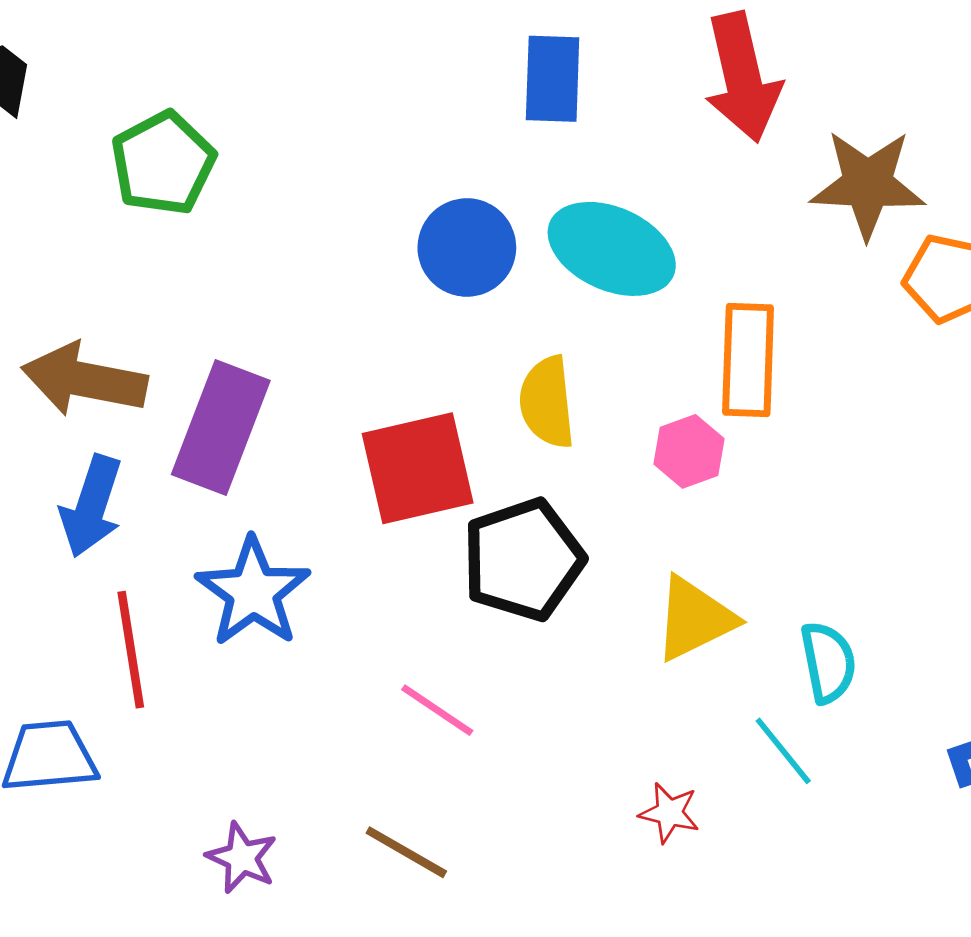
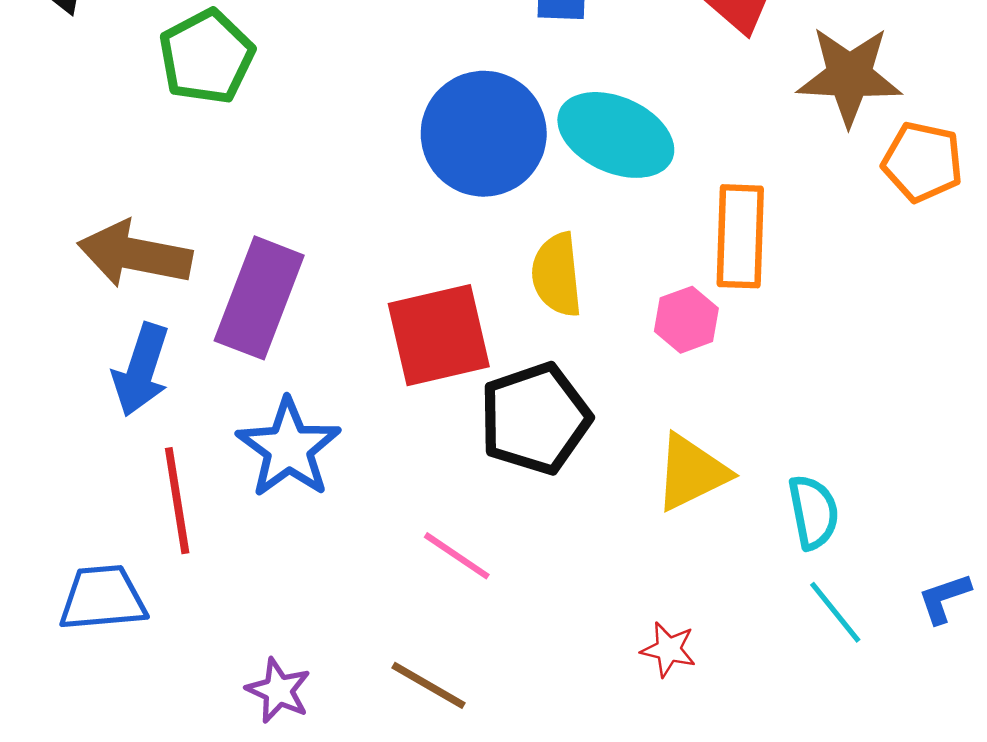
blue circle: (467, 247) -> (484, 134), size x1.4
cyan line: (783, 751) -> (835, 612), moved

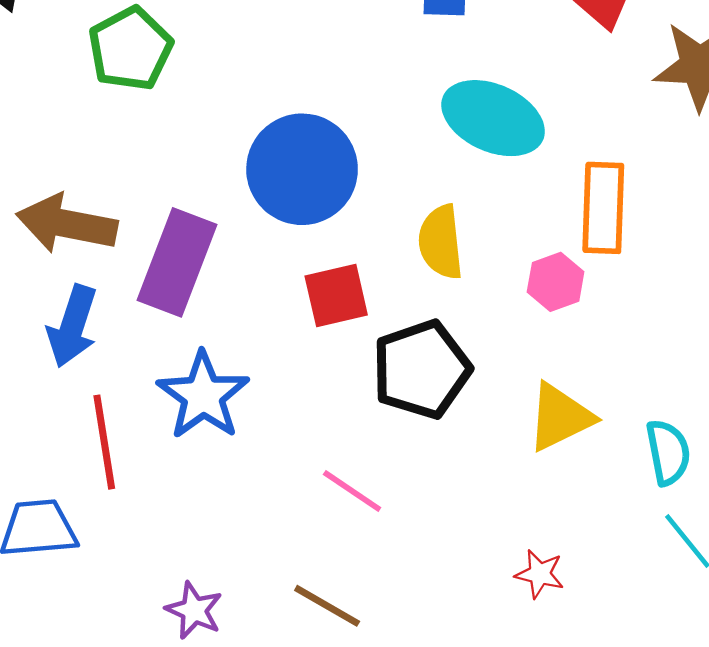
blue circle: (484, 134) -> (302, 169), moved
red square: (439, 335) -> (336, 295), size x0.7

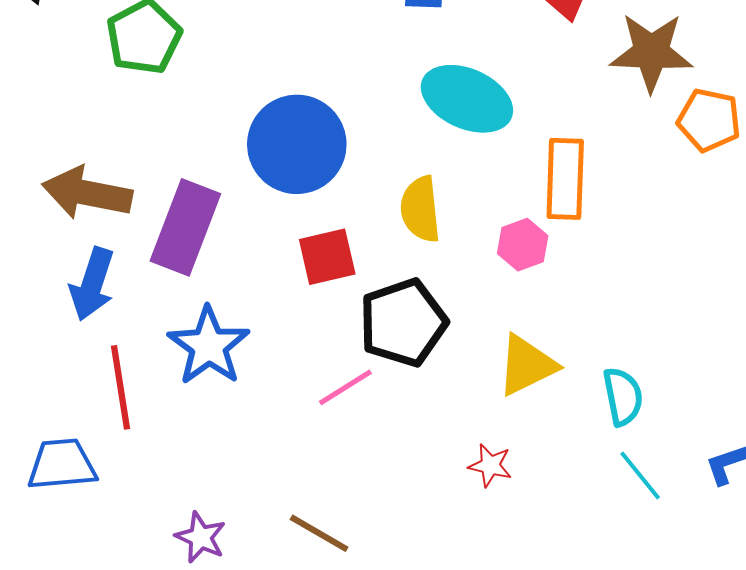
pink line: (352, 491) -> (345, 387), moved, turned -66
red star: (540, 574) -> (490, 465), moved

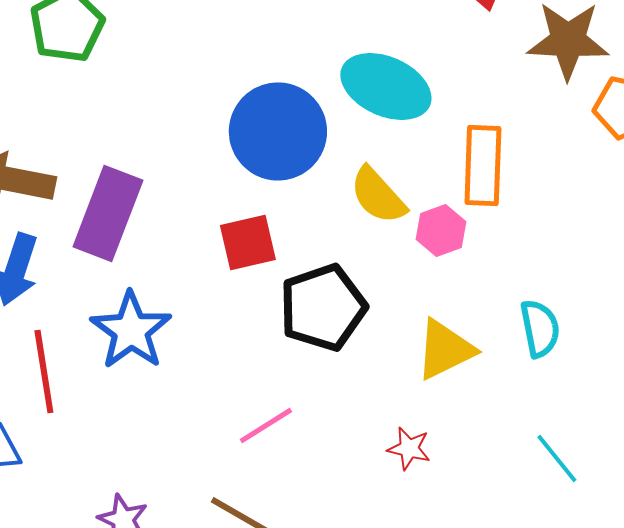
blue circle: (297, 144) -> (278, 132), moved
yellow semicircle: (420, 209) -> (378, 196), moved, turned -36
pink line: (345, 387) -> (266, 426), moved
cyan semicircle: (623, 397) -> (540, 328), moved

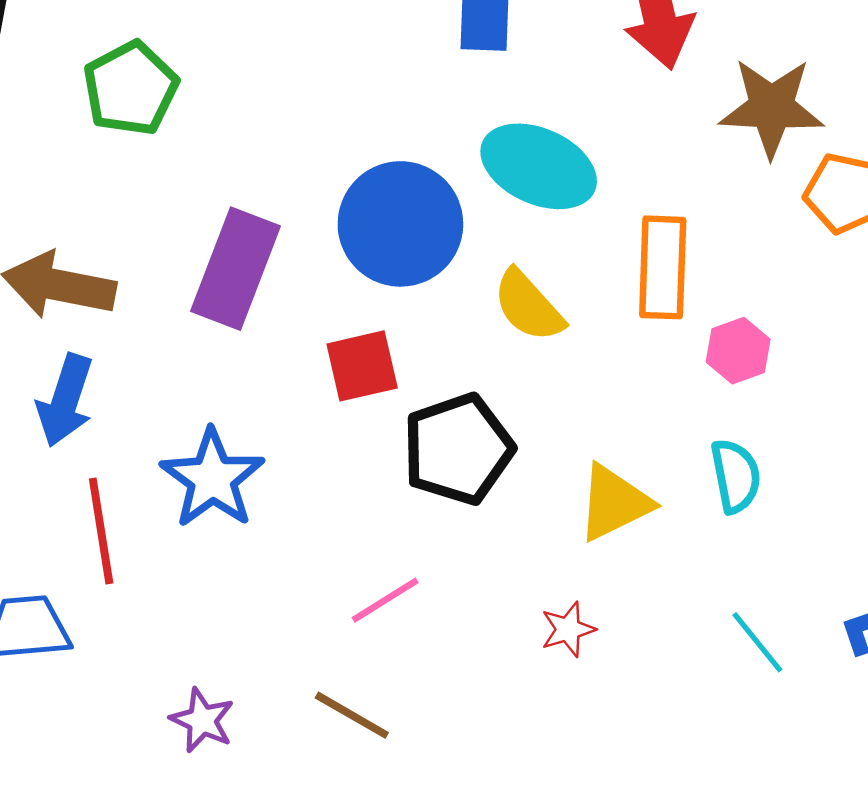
purple rectangle: (108, 214) -> (235, 269), moved
pink hexagon: (441, 230) -> (738, 351), moved
red star: (409, 448) -> (568, 629), turned -30

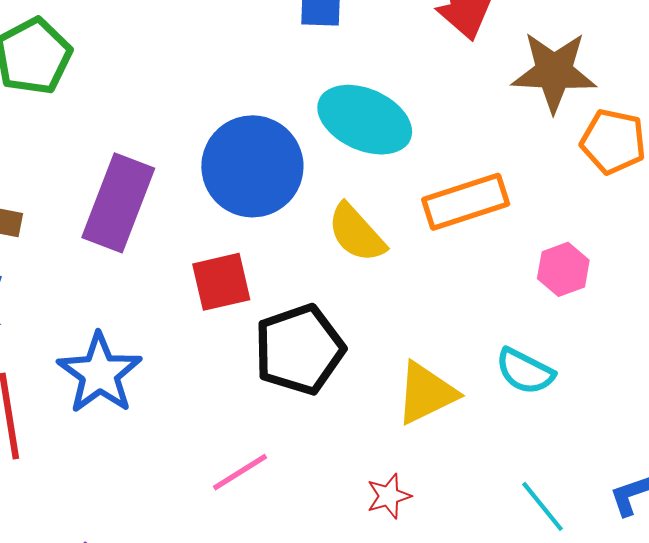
orange rectangle: (663, 267) -> (466, 202), turned 70
pink hexagon: (738, 351) -> (563, 269), moved
cyan semicircle: (736, 476) -> (525, 371), turned 128

